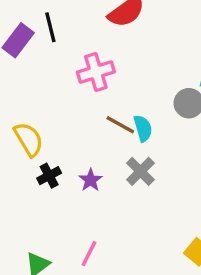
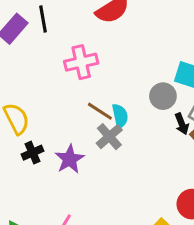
gray cross: (140, 171) -> (109, 137), moved
purple star: (91, 180) -> (70, 159), size x1.4

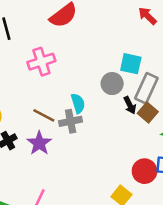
brown line: (100, 111) -> (44, 115), moved
gray cross: (109, 137) -> (71, 121), turned 35

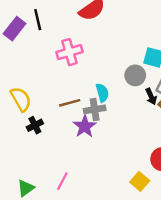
brown line: (44, 115) -> (70, 103), turned -45
purple star: (39, 143) -> (85, 126), moved

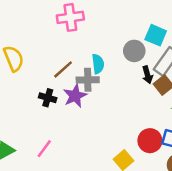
brown line: (70, 103) -> (63, 69), turned -35
black cross: (35, 125) -> (48, 98), moved, turned 35

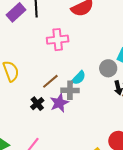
cyan semicircle: (98, 64) -> (79, 78), turned 49
black cross: (48, 98) -> (37, 104), turned 32

